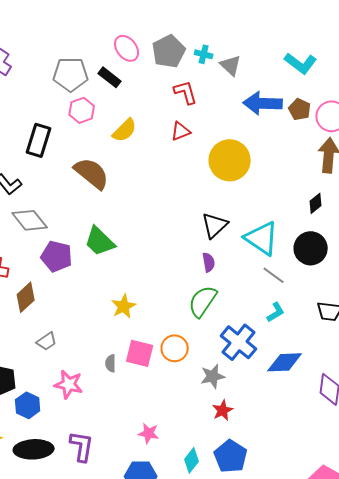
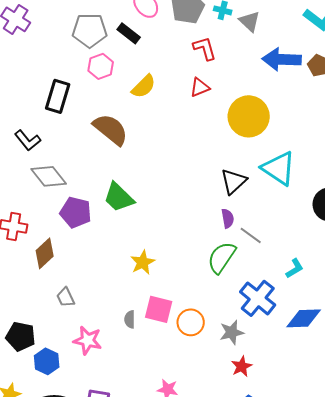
cyan triangle: (262, 238) -> (279, 168), moved
gray line: (274, 275) -> (251, 235), moved
gray trapezoid: (47, 341) -> (66, 297), turned 100
orange circle: (175, 348) -> (191, 322), moved

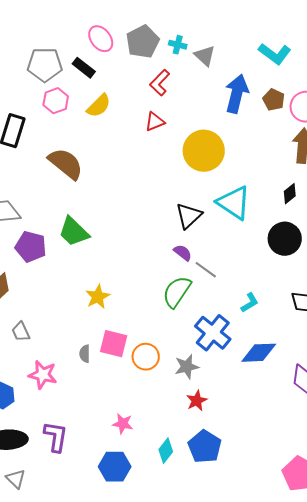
red L-shape: (205, 48) -> (160, 83), turned -120
blue arrow: (282, 59) -> (237, 94), turned 102
yellow semicircle: (144, 86) -> (99, 106), moved
purple semicircle: (228, 218) -> (183, 253), turned -42

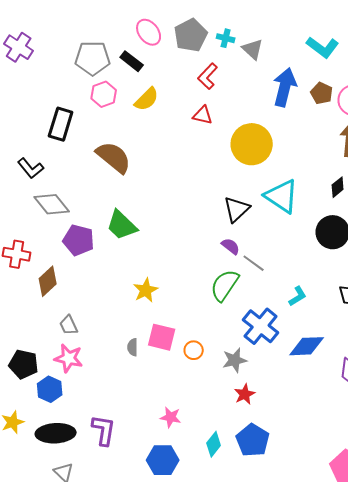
red triangle: (155, 122) -> (203, 115), turned 35
orange circle: (146, 357) -> (194, 350), size x0.7
pink star: (43, 375) -> (69, 358), moved

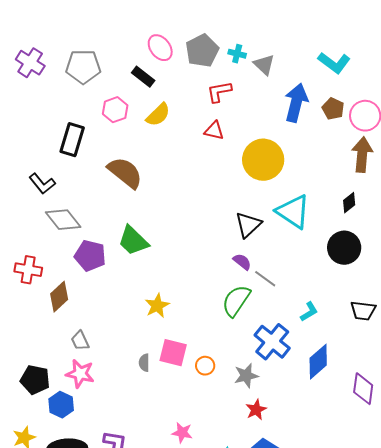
gray pentagon: (93, 58) -> (83, 67), moved
red L-shape: (208, 76) -> (219, 92), turned 36
blue diamond: (307, 346) -> (318, 362), turned -39

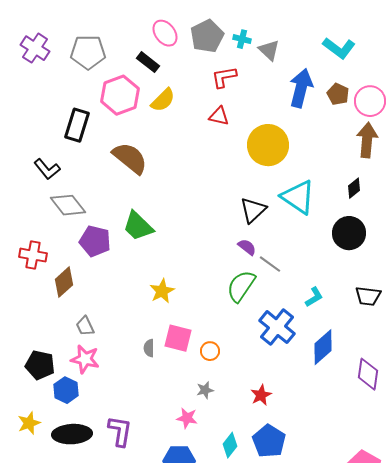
pink hexagon: (115, 110) -> (120, 95), size x1.5
gray star: (246, 376) -> (205, 390), moved, size x0.7

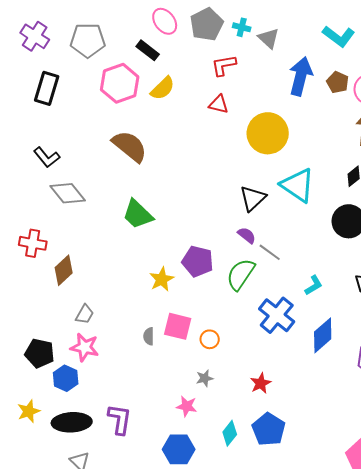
black rectangle: (77, 125) -> (47, 88), moved
purple pentagon: (95, 241) -> (198, 261), moved
gray trapezoid: (85, 326) -> (85, 314), turned -125

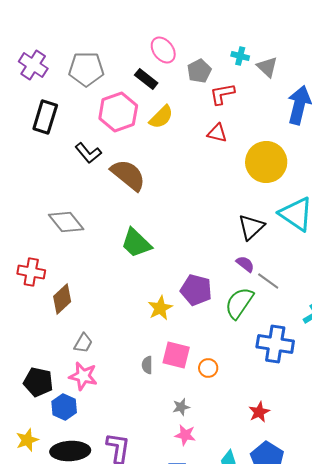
gray pentagon: (207, 24) -> (199, 71), moved, size x0.7
black L-shape: (47, 157) -> (88, 153), moved
blue cross: (277, 315) -> (275, 344), turned -30
gray star: (205, 378) -> (181, 407), moved

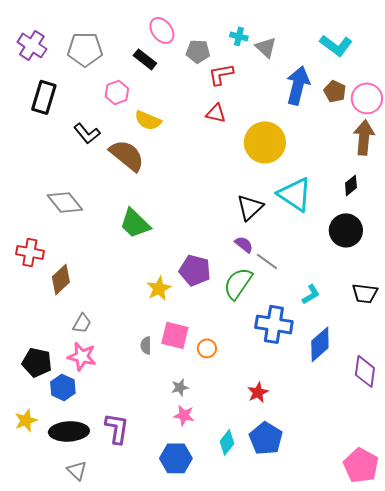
gray pentagon: (199, 71) -> (198, 51), turned 30
pink hexagon: (118, 112) -> (117, 92), size x0.6
yellow semicircle: (161, 117) -> (148, 120), moved, turned 68

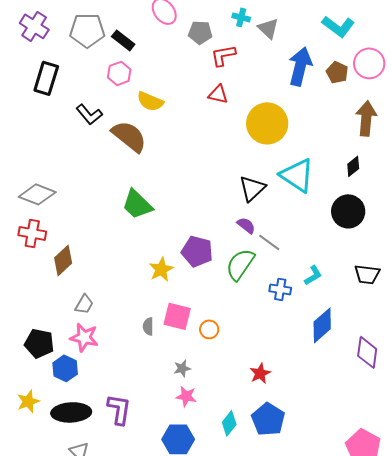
black rectangle: (145, 59) -> (123, 40), moved
pink circle: (367, 98) -> (369, 63), moved
gray diamond: (65, 202) -> (37, 194), moved, turned -30
blue cross: (274, 324) -> (280, 289), moved, size x0.6

